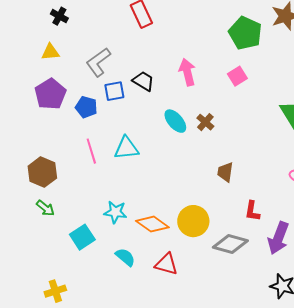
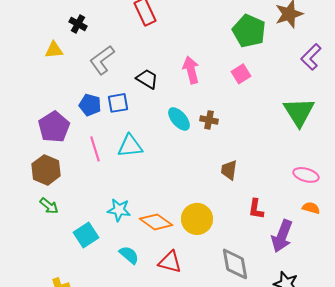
black cross: (59, 16) -> (78, 24), moved
blue square: (114, 91) -> (118, 103), moved
purple pentagon: (50, 94) -> (54, 127), moved
brown cross: (205, 122) -> (209, 120), turned -30
gray diamond: (230, 244) -> (235, 264), moved, turned 64

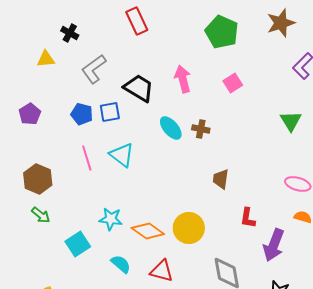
green pentagon: (249, 31) -> (222, 32), moved
black trapezoid: (147, 79) -> (139, 88), size x1.4
green triangle: (299, 112) -> (291, 121), size x0.7
purple pentagon: (54, 127) -> (30, 114), moved, size x0.7
cyan triangle: (130, 146) -> (122, 155), turned 44

